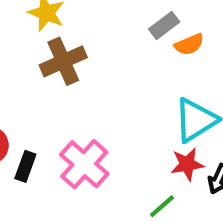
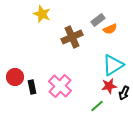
brown cross: (63, 61) -> (72, 37), moved
black rectangle: (25, 166) -> (32, 87), turned -32

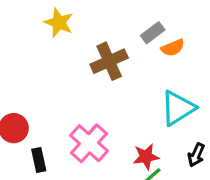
red star: (109, 86) -> (146, 157), moved
black rectangle: (32, 87) -> (39, 160), moved

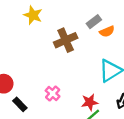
pink cross: (89, 143) -> (53, 93), size x0.6
black rectangle: (39, 160) -> (20, 104), turned -32

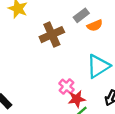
pink cross: (53, 93) -> (67, 87), moved

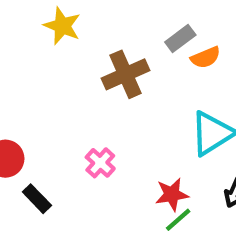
pink cross: (67, 87) -> (100, 163), moved

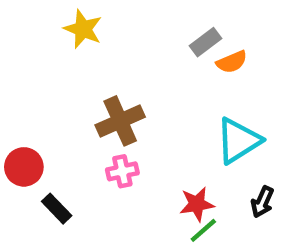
brown cross: (126, 74) -> (120, 121), moved
pink cross: (100, 163) -> (122, 171), turned 36

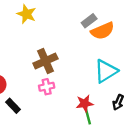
orange semicircle: (232, 62) -> (102, 31), size x1.5
green line: (203, 230) -> (88, 117), turned -64

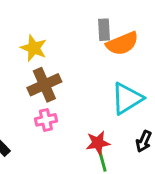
yellow star: (26, 14) -> (34, 48), moved
gray rectangle: (89, 21) -> (104, 30), turned -56

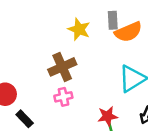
yellow star: (34, 48) -> (79, 29), moved

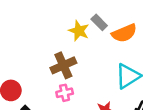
gray rectangle: (113, 20) -> (99, 22), moved, turned -42

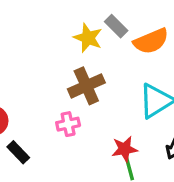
brown cross: (63, 65) -> (86, 86), moved

